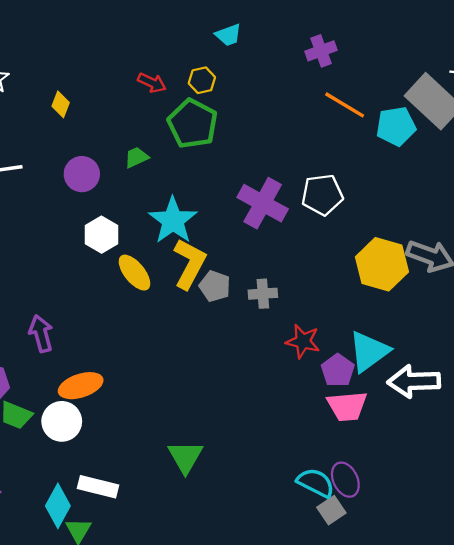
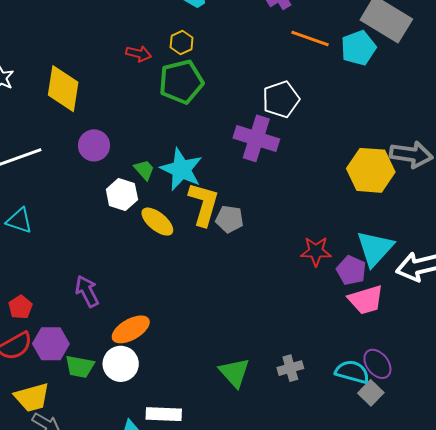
yellow diamond: (61, 104) -> (63, 89), size x2.0
green pentagon: (193, 124) -> (181, 82), turned -30
green trapezoid: (136, 157) -> (144, 170), moved, turned 85
white pentagon: (322, 195) -> (281, 99), moved
gray cross: (263, 294) -> (290, 368), moved

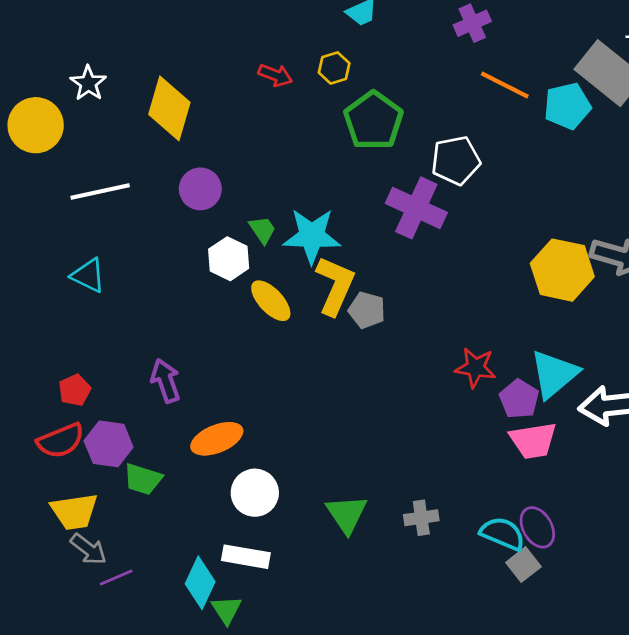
green pentagon: (181, 82) -> (373, 121), moved, turned -30
cyan star: (181, 169) -> (312, 236), turned -30
white circle: (121, 364) -> (255, 493), moved

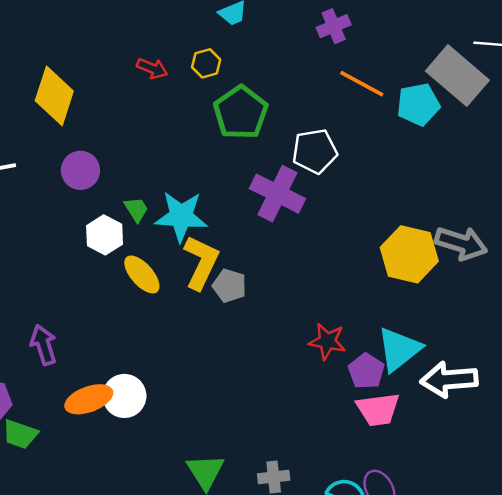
white circle: (255, 493) -> (124, 396), moved

